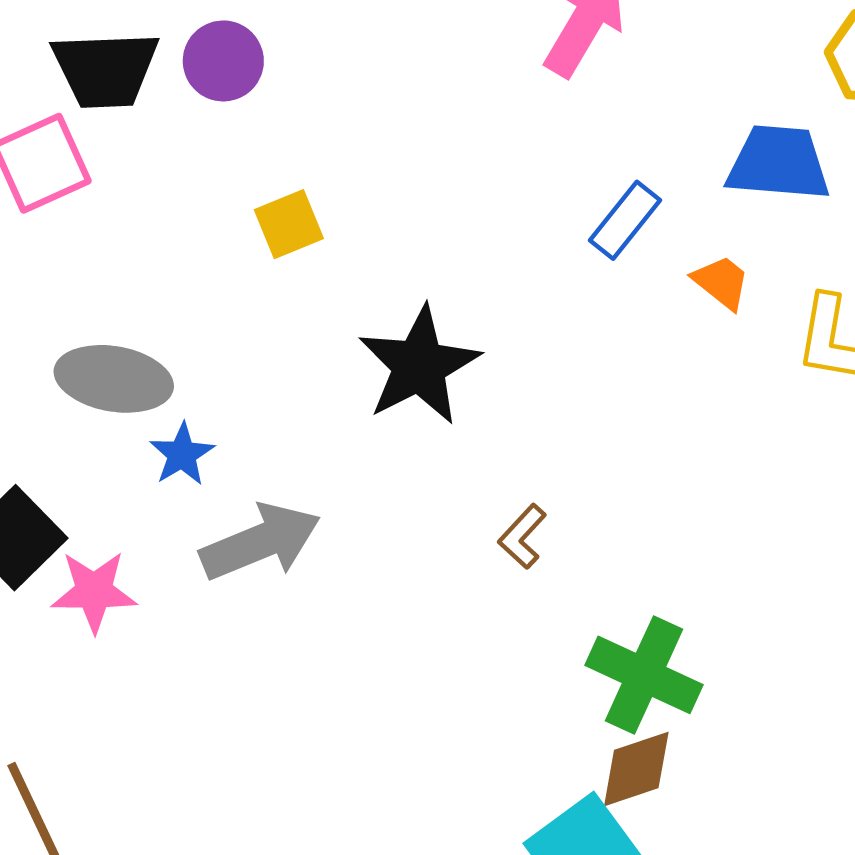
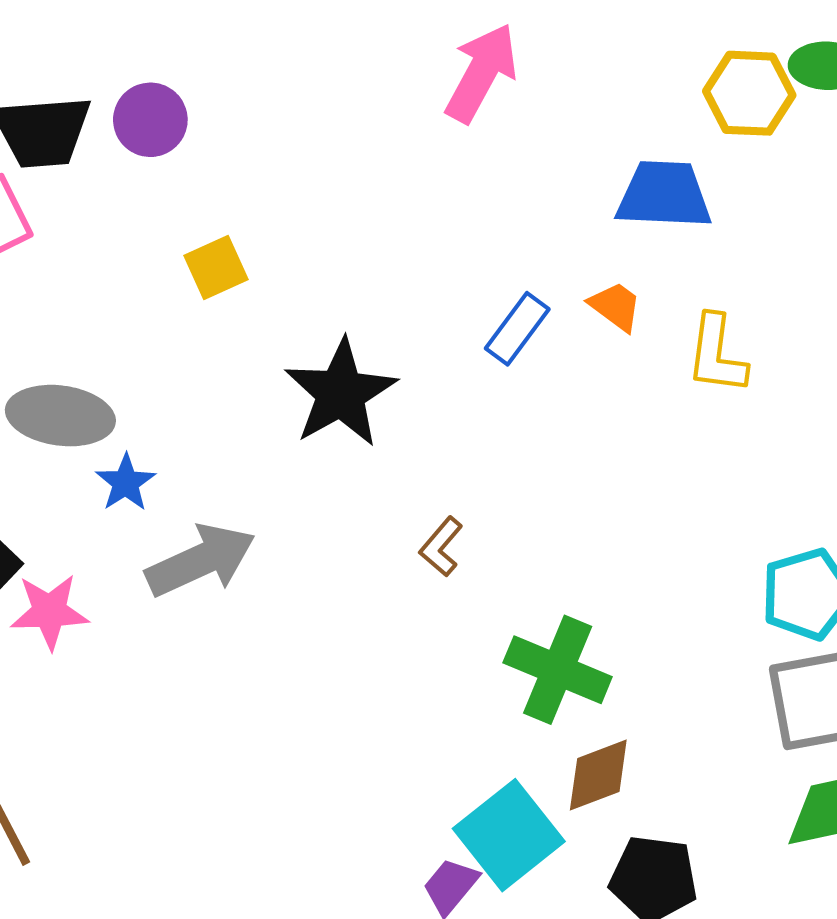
blue rectangle: (625, 220) -> (517, 329), moved
brown diamond: (636, 769) -> (598, 775), moved

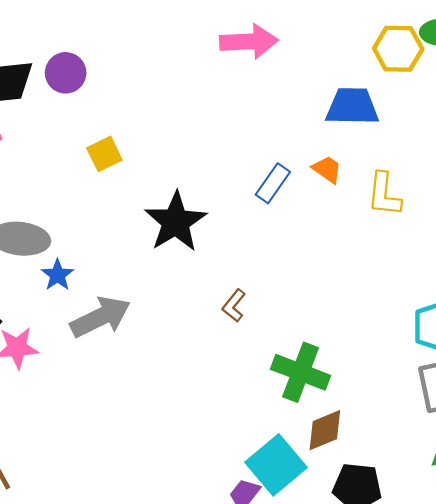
pink arrow: (481, 73) -> (249, 42), turned 60

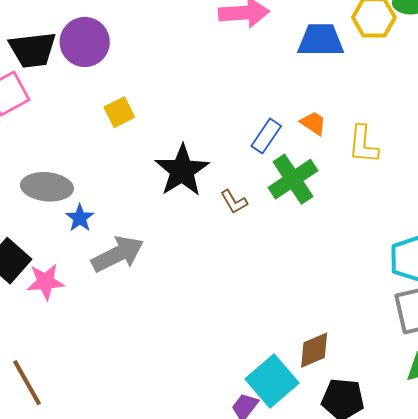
purple circle: (66, 73) -> (85, 42), size x1.4
blue trapezoid: (352, 107) -> (321, 40), moved
brown L-shape: (234, 306) -> (234, 202), moved, turned -68
green cross: (301, 372) -> (293, 179), moved, turned 36

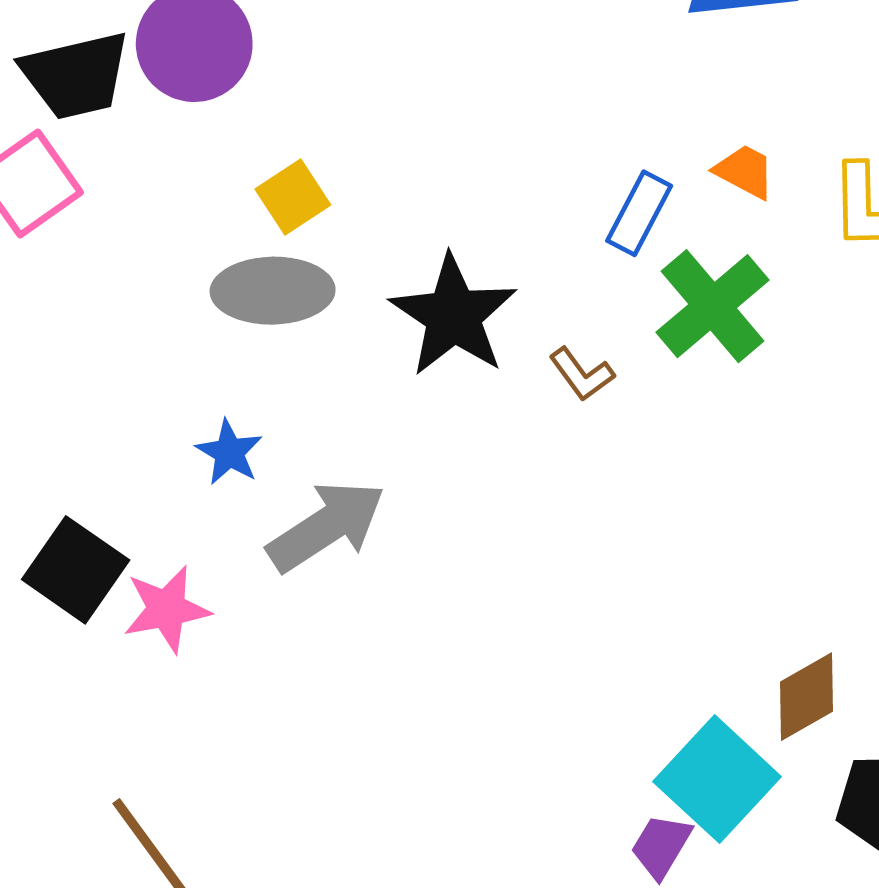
gray ellipse: (47, 187) -> (273, 291), moved

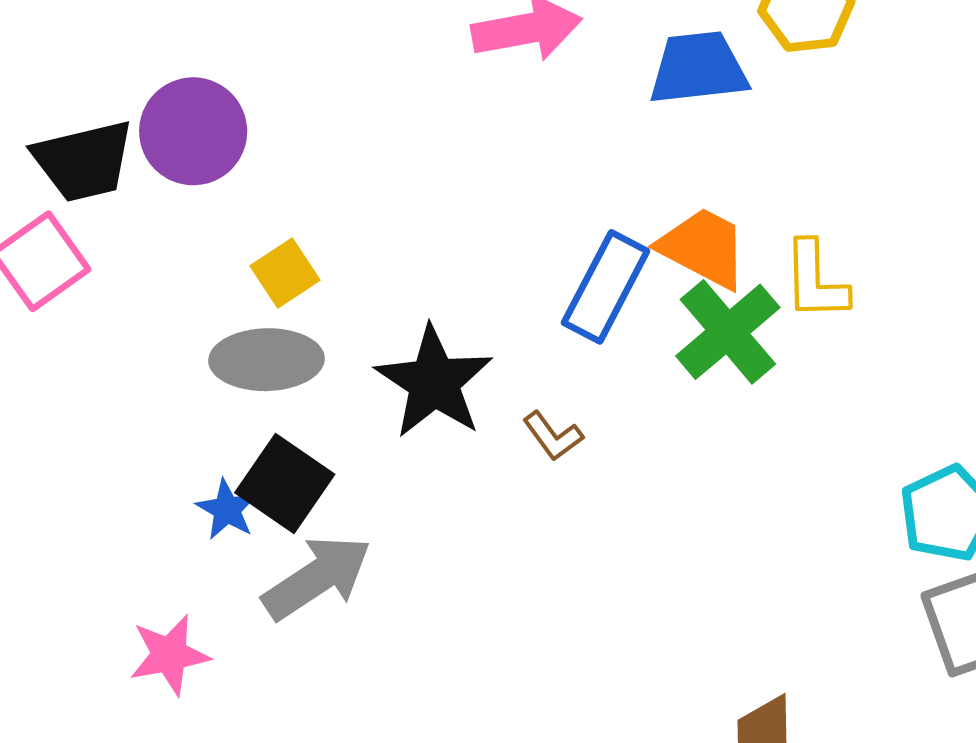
orange trapezoid: (745, 171) -> (703, 248), size x1.6
blue rectangle: (639, 213) -> (606, 287), size x1.4
green cross: (713, 306) -> (728, 332), moved
black square: (76, 570) -> (285, 483), moved

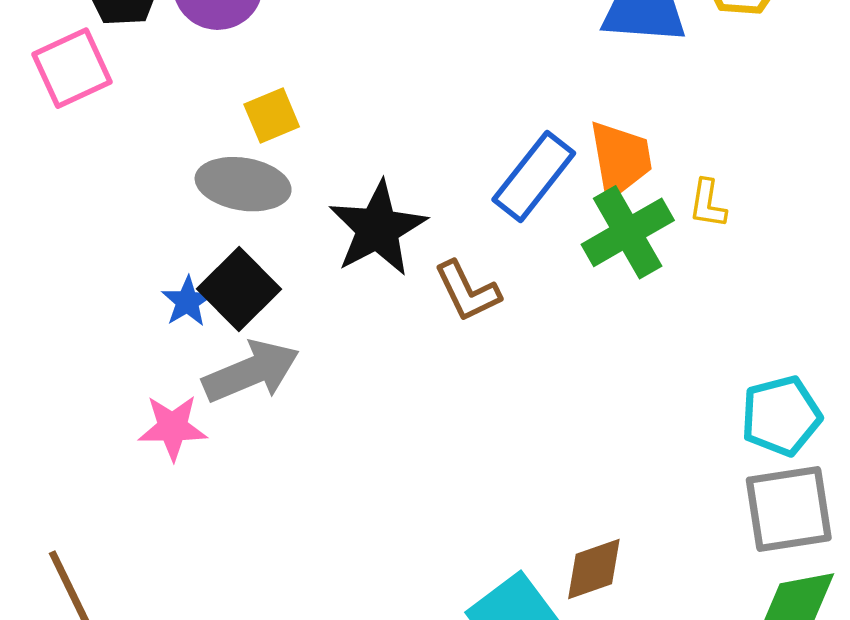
orange trapezoid: (703, 248) -> (620, 159), turned 42
yellow L-shape: (815, 281) -> (708, 204), size x0.7
brown L-shape: (553, 436) -> (467, 291), size x1.4
pink star: (169, 655) -> (173, 427), moved

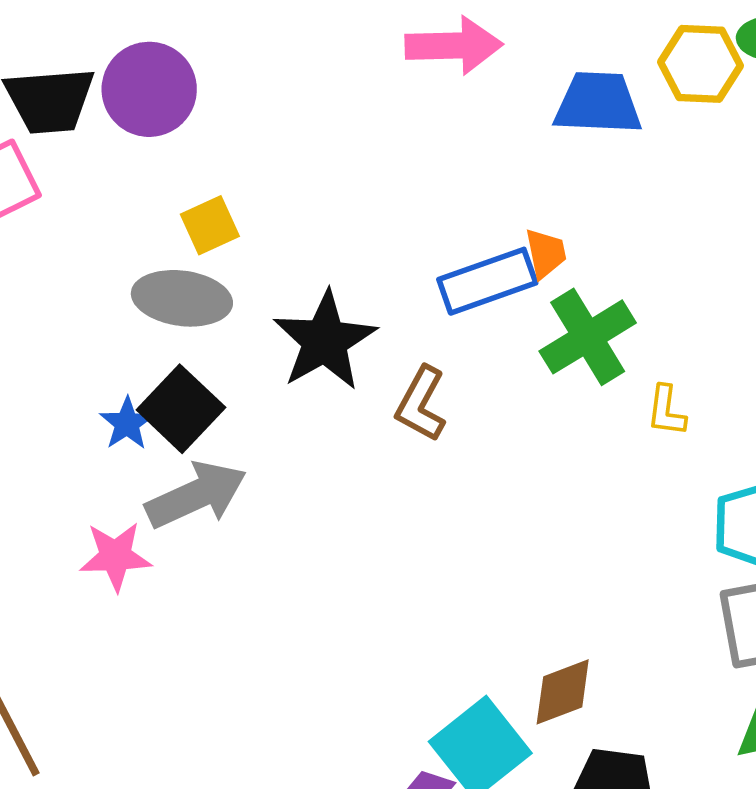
orange trapezoid: (620, 159) -> (546, 253), moved, size x0.6
blue rectangle: (534, 176) -> (487, 281), turned 34
yellow L-shape: (708, 204) -> (666, 411), moved
brown L-shape: (467, 291) -> (421, 404), turned 56

